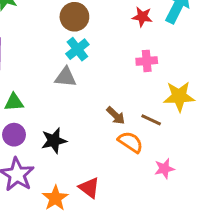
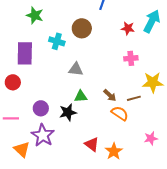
cyan cross: (77, 49) -> (57, 41), moved, turned -35
green triangle: (14, 102) -> (81, 96), moved
brown line: (151, 120) -> (134, 98), turned -40
pink star: (164, 169) -> (151, 138), moved
orange star: (55, 198) -> (114, 151), moved

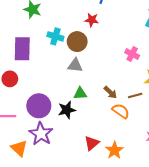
brown circle: (82, 28) -> (77, 42), moved
red star: (128, 28) -> (92, 20), moved
pink cross: (131, 58) -> (132, 54), turned 32
purple circle: (41, 108) -> (39, 106), size x1.5
red triangle: (92, 144) -> (92, 143), turned 42

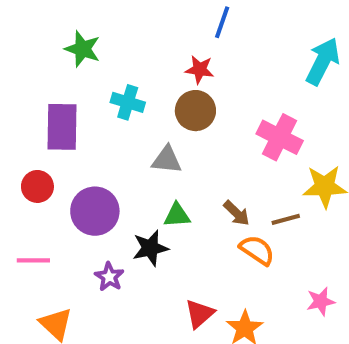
brown circle: (77, 42) -> (195, 111), moved
pink cross: (132, 54) -> (280, 137), size x1.5
purple circle: (39, 106) -> (95, 211), moved
purple star: (41, 134) -> (109, 277), moved, size x0.6

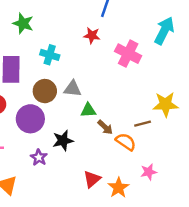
brown circle: (195, 111) -> (45, 91), moved
pink cross: (280, 137) -> (128, 54), moved
brown arrow: (236, 213) -> (105, 127), moved
green triangle: (177, 215) -> (88, 110), moved
pink star: (321, 301) -> (149, 172), moved

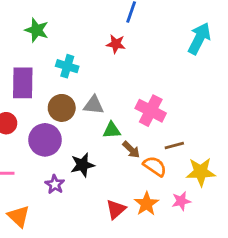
pink cross: (128, 54) -> (151, 111), moved
yellow star: (166, 104) -> (201, 172), moved
orange star: (118, 188) -> (146, 204), moved

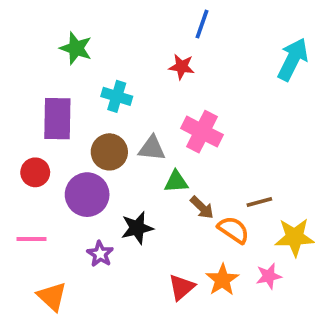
pink cross: (151, 111) -> (202, 132), moved

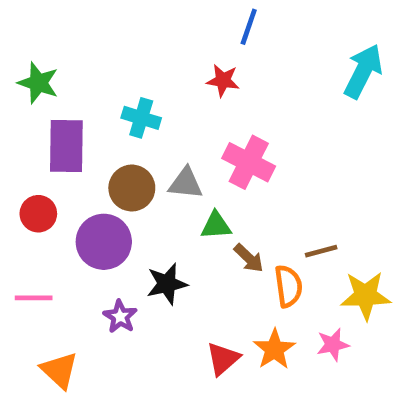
green star: (76, 48) -> (38, 83), moved
orange semicircle: (233, 230) -> (288, 286), turned 48

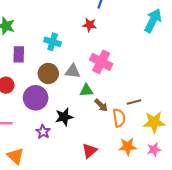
purple rectangle: (66, 146) -> (19, 54), size x0.7
pink star: (333, 345) -> (154, 150), moved
orange star: (274, 349) -> (128, 146), moved, turned 30

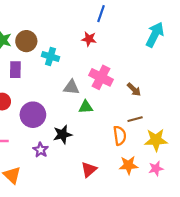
brown circle: (48, 73) -> (26, 41), moved
brown arrow: (101, 105) -> (134, 89), moved

